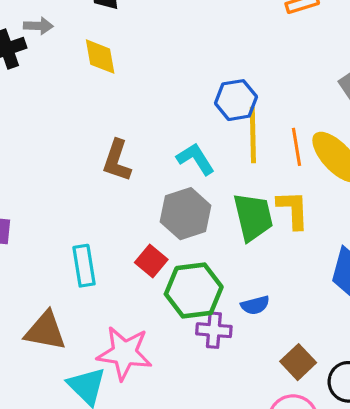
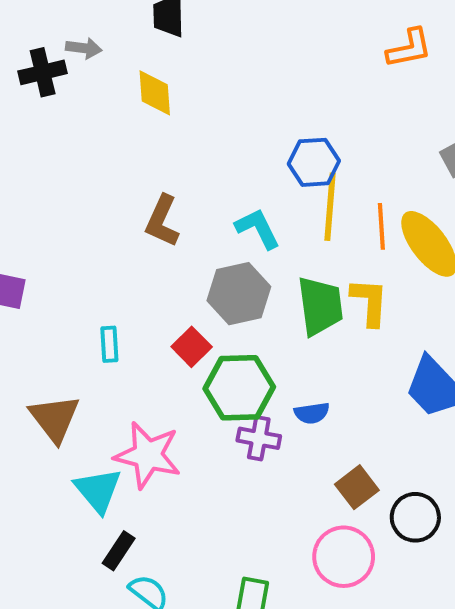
cyan rectangle: (84, 266) -> (109, 344), size x0.7
brown triangle: (45, 331) -> (55, 418), turned 36

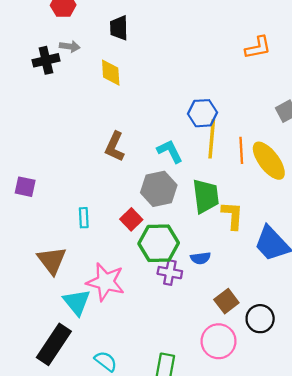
yellow L-shape: (370, 302) -> (232, 215), moved
black rectangle: (119, 551) -> (54, 344), moved, size x1.8

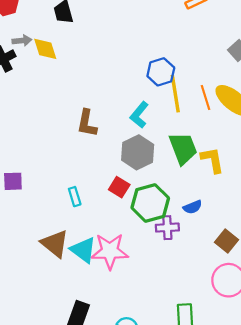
yellow diamond: (111, 73) -> (45, 49), moved
cyan L-shape: (170, 151) -> (139, 115), turned -100
cyan triangle: (77, 302) -> (83, 250), moved

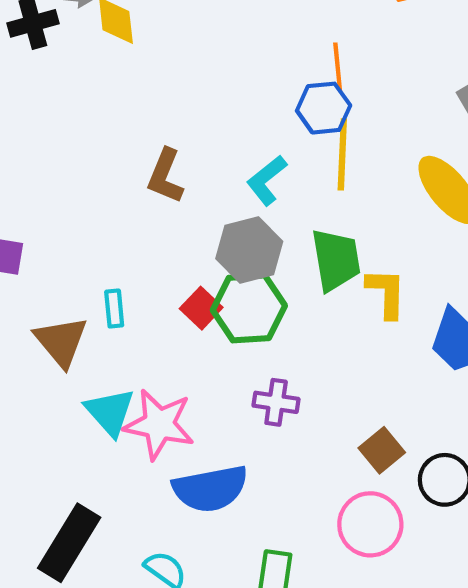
orange line: (206, 98) -> (338, 67), moved
green hexagon: (150, 203) -> (249, 308), moved
blue semicircle: (193, 207) -> (210, 489), moved, size x2.0
brown triangle: (55, 244) -> (61, 342), moved

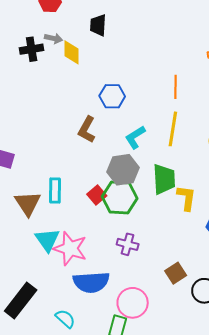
blue hexagon: (324, 108) -> (112, 96), moved
cyan rectangle: (114, 309) -> (55, 190), size x1.4
pink circle: (370, 524) -> (133, 303), moved

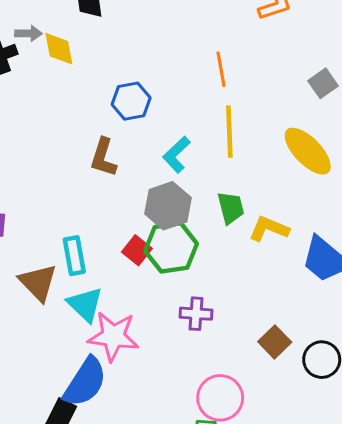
green trapezoid: (164, 179) -> (231, 208), size x0.7
yellow L-shape: (186, 198) -> (269, 229), turned -64
cyan triangle: (47, 240) -> (85, 304), moved
blue semicircle: (91, 282) -> (85, 382), moved, turned -42

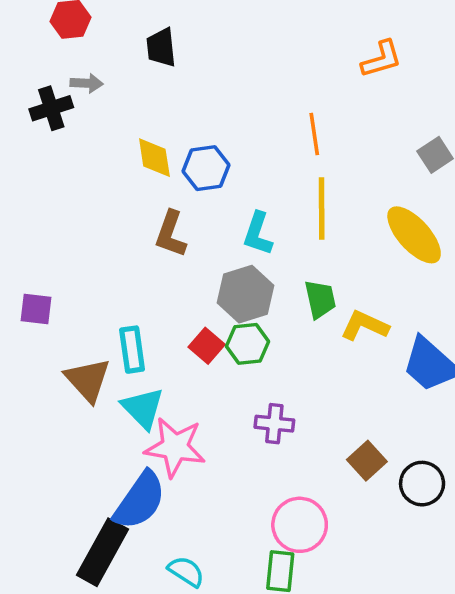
yellow diamond: (59, 49) -> (154, 158), moved
cyan L-shape: (176, 155) -> (258, 234), turned -30
green hexagon: (171, 247) -> (247, 344), size x0.7

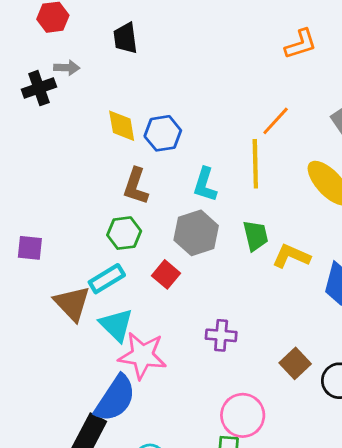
orange line: (314, 134) -> (276, 121), moved, turned 52
green hexagon: (247, 344) -> (124, 233), moved
cyan rectangle: (132, 350) -> (107, 279), turned 68

